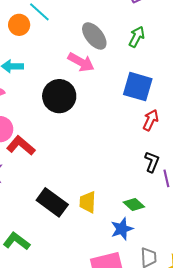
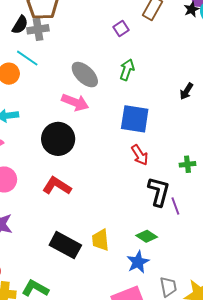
red arrow: (151, 120) -> (140, 155), moved, turned 130
red L-shape: (21, 146) -> (57, 186), moved
black L-shape: (152, 162) -> (159, 192), size x1.4

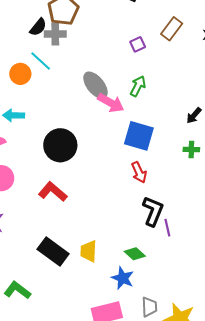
pink arrow: (75, 102) -> (111, 103), moved
green cross: (187, 164) -> (191, 150), moved
blue star: (138, 262) -> (123, 278), turned -30

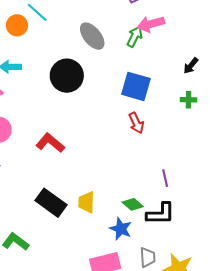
pink arrow: (111, 103) -> (151, 24), moved, turned 136
black circle: (60, 145) -> (67, 76), moved
black L-shape: (153, 211) -> (161, 214), moved, turned 68

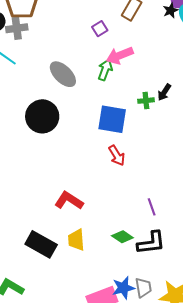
green cross: (189, 100) -> (146, 101), moved
red L-shape: (50, 143) -> (69, 201), moved
blue star: (121, 229) -> (123, 288), moved, turned -30

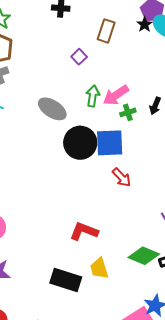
pink arrow: (120, 55) -> (116, 95), moved
green cross: (146, 101) -> (128, 112), moved
black circle: (42, 116) -> (80, 143), moved
green diamond: (122, 237) -> (144, 256), size x1.4

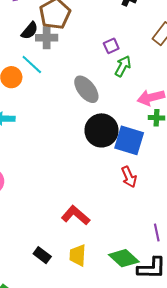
purple square: (79, 57) -> (111, 46), moved
green arrow: (93, 96) -> (123, 66), moved
black rectangle: (66, 280) -> (42, 255), size x0.6

